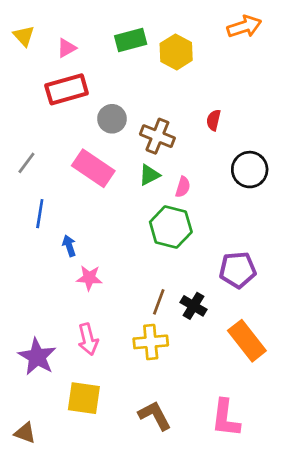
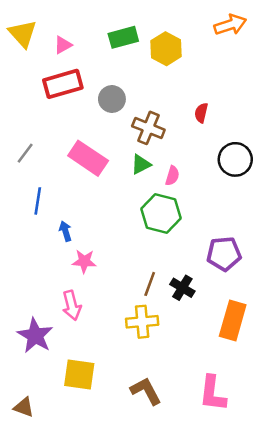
yellow triangle: (24, 36) -> (23, 34), size x1.4
gray circle: (112, 119) -> (112, 99), moved
pink arrow: (88, 339) -> (72, 305), moved
orange rectangle: (247, 341) -> (233, 320), turned 54

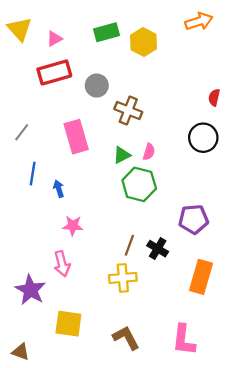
red semicircle: (201, 113) -> (214, 97), moved
pink rectangle: (88, 158) -> (76, 137), turned 40
green triangle: (141, 164) -> (122, 155), moved
blue arrow: (65, 231) -> (59, 189), moved

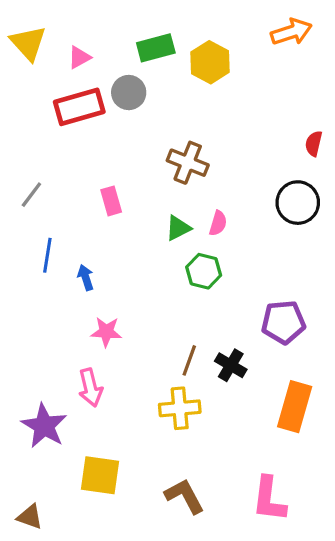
gray circle: (97, 86) -> (129, 93), moved
pink rectangle: (76, 137) -> (111, 201), size x0.6
green hexagon: (139, 184) -> (204, 271), size x0.7

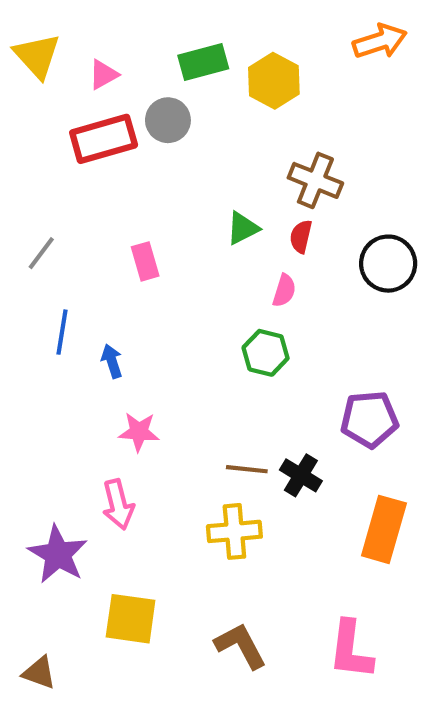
red semicircle: (314, 144) -> (301, 237), moved
brown cross: (188, 163) -> (315, 180), moved
green triangle: (178, 228) -> (243, 228), moved
brown line: (189, 360) -> (247, 469), turned 76

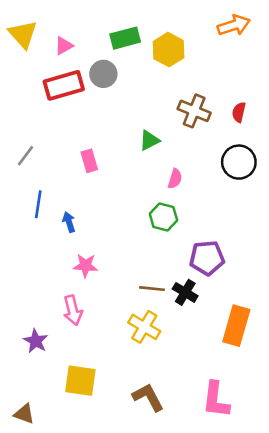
red semicircle: (301, 237) -> (239, 112), moved
purple pentagon: (369, 419) -> (207, 258), moved
yellow cross: (234, 531) -> (144, 327), turned 36
purple star: (58, 554) -> (36, 341), size x0.7

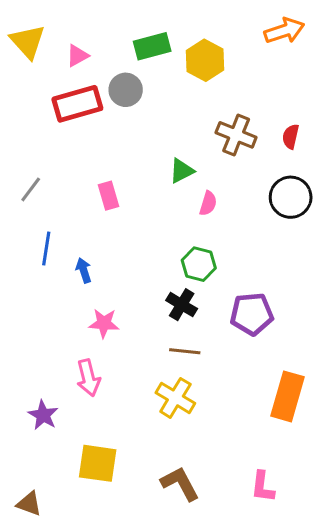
pink semicircle: (175, 179) -> (208, 203), moved
black cross: (185, 292) -> (182, 305), moved
pink L-shape: (216, 400) -> (263, 487), size x0.7

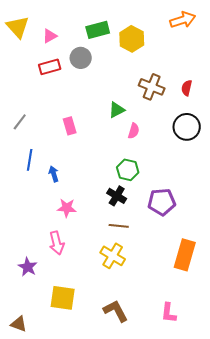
red rectangle: (77, 104) -> (50, 67), size x0.7

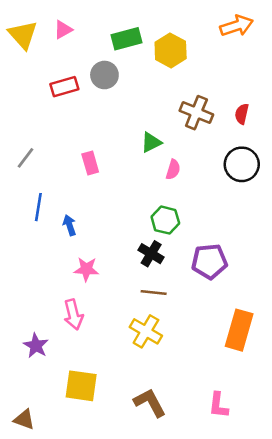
pink triangle: (50, 36) -> (63, 30), moved

